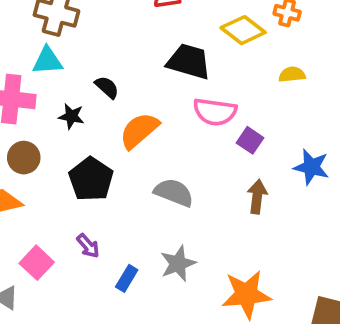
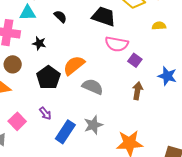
black semicircle: (107, 87) -> (60, 17), moved
orange semicircle: (139, 131) -> (74, 65), moved
blue rectangle: (127, 278) -> (65, 132), size x1.6

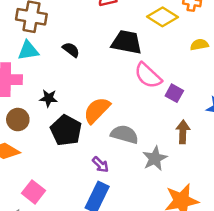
black star: (39, 43) -> (49, 98), moved
pink semicircle: (117, 44) -> (148, 76), turned 40
purple arrow: (45, 113) -> (100, 165), moved
gray star: (93, 125) -> (155, 158), moved

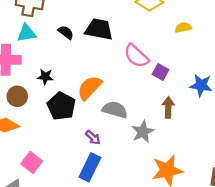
black trapezoid: (127, 42) -> (99, 29), moved

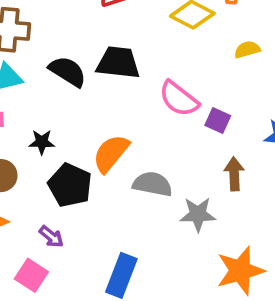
black semicircle: (66, 32) -> (68, 71), size x1.5
gray star: (143, 132) -> (198, 214), turned 30
purple arrow: (93, 137) -> (51, 237), moved

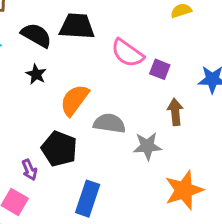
black star: (42, 142) -> (36, 74), moved, turned 30
black pentagon: (70, 185) -> (59, 149), moved
purple arrow: (51, 237) -> (29, 170), turned 30

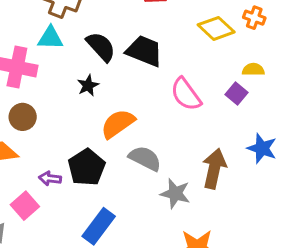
purple square: (160, 69) -> (237, 94), moved
brown arrow: (175, 112) -> (214, 169), size x1.4
purple arrow: (29, 170) -> (50, 178), turned 102

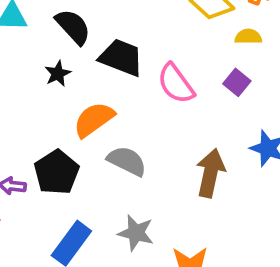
black trapezoid: (144, 51) -> (121, 57), moved
yellow semicircle: (253, 70) -> (248, 37), moved
gray star: (175, 194) -> (136, 233), moved

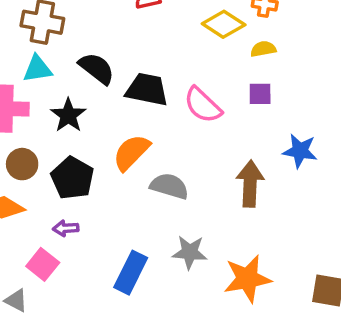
black star: (58, 74) -> (68, 115), moved, size x1.4
purple square: (237, 82) -> (260, 94), turned -30
black pentagon: (57, 172) -> (72, 178), moved

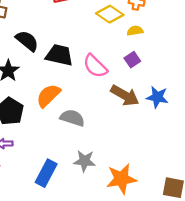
purple square: (260, 94) -> (132, 60), turned -35
brown arrow: (250, 184) -> (125, 95), moved, turned 116

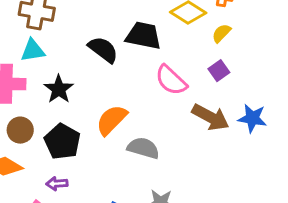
yellow semicircle: (135, 31) -> (221, 33), turned -35
black semicircle: (27, 41) -> (103, 50), moved
black trapezoid: (59, 55) -> (143, 36), moved

